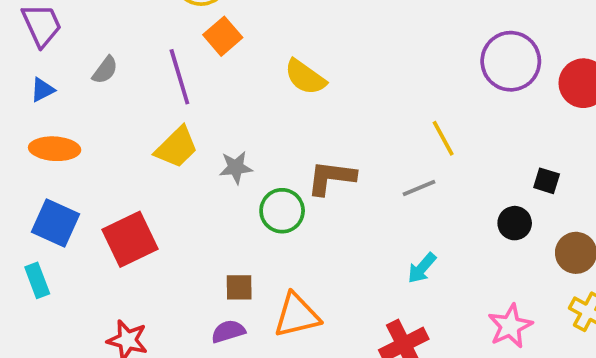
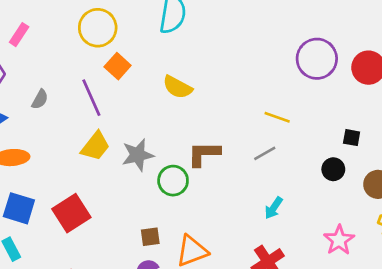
yellow line: (443, 138) -> (277, 117), turned -35
gray star: (236, 167) -> (138, 155), size x1.4

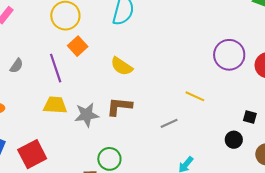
yellow trapezoid: (95, 146) -> (55, 105), turned -130
gray line: (265, 153) -> (169, 123), moved
brown L-shape: (204, 154) -> (119, 106), moved
green circle: (173, 181) -> (109, 159), moved

